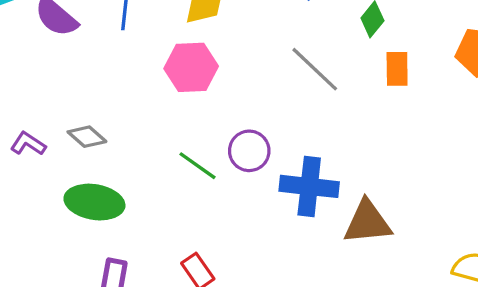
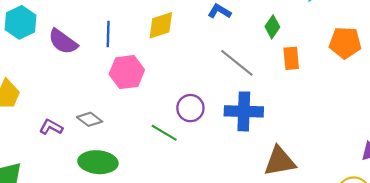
pink hexagon: (191, 67) -> (127, 72), moved
purple circle: (249, 151) -> (190, 108), moved
blue cross: (309, 186) -> (244, 111), moved

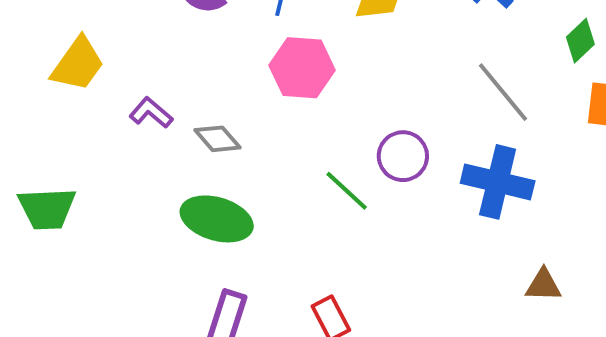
purple L-shape: (51, 127) -> (151, 113), moved
brown triangle: (280, 161) -> (543, 285), size x0.6

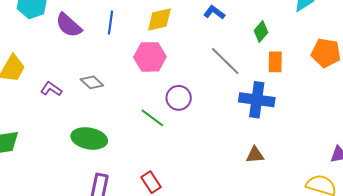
pink hexagon: (302, 68) -> (150, 57), moved
gray diamond: (218, 139) -> (92, 82), moved
blue cross: (498, 182) -> (257, 100), moved

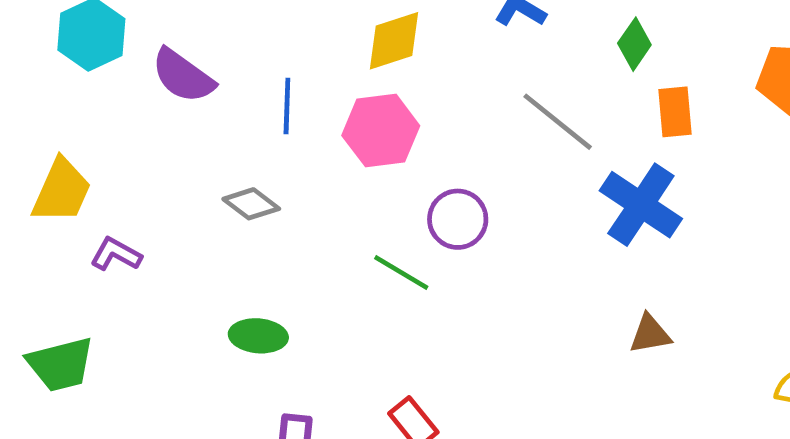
blue line: (111, 23) -> (287, 106), moved
purple L-shape: (51, 89) -> (116, 254), moved
blue cross: (257, 100) -> (641, 205), turned 32
green ellipse: (89, 138) -> (258, 336), size x0.7

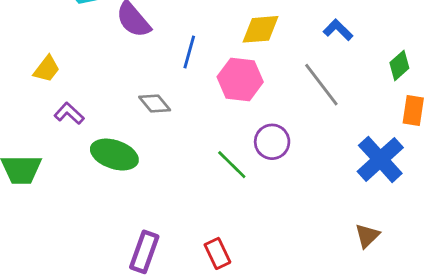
gray line: (558, 122) -> (321, 85), moved
yellow trapezoid: (62, 191) -> (47, 69), size x0.7
brown triangle: (650, 334) -> (367, 236), turned -48
green ellipse: (258, 336) -> (114, 155), moved, size x1.4

